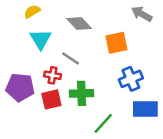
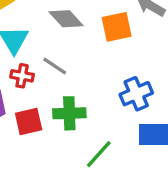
orange square: (116, 43) -> (117, 27), moved
red cross: (53, 75) -> (22, 76), moved

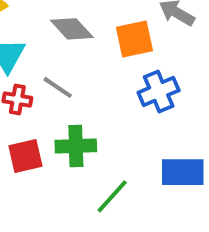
blue cross: (136, 94) -> (159, 91), moved

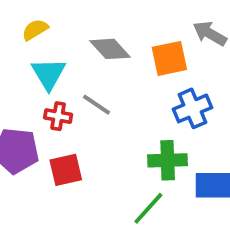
green cross: (76, 146) -> (168, 160), moved

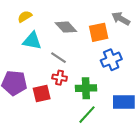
cyan triangle: (48, 74) -> (32, 41), turned -48
red cross: (58, 116) -> (60, 78), moved
green cross: (168, 160) -> (86, 88), moved

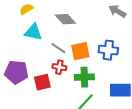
orange square: (99, 32) -> (80, 51), moved
blue cross: (111, 60) -> (108, 50), turned 30

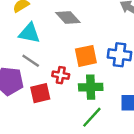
gray line: (58, 48) -> (31, 61), moved

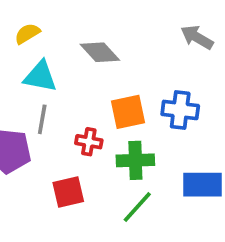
gray line: (31, 61) -> (42, 119), turned 66
red square: (40, 93) -> (68, 192), moved

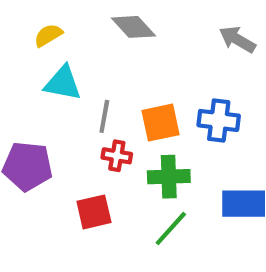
gray diamond: (100, 52) -> (133, 27), moved
gray line: (42, 119) -> (104, 116), moved

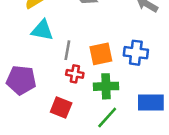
red square: (94, 212) -> (61, 108), turned 35

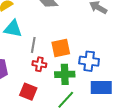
blue cross: (136, 53) -> (89, 61), moved

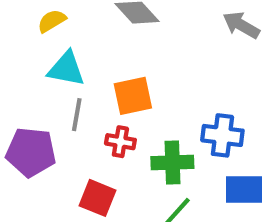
gray line: (33, 45) -> (77, 115), moved
orange square: (61, 48) -> (133, 96), moved

